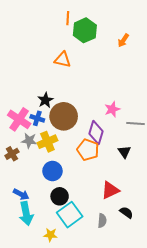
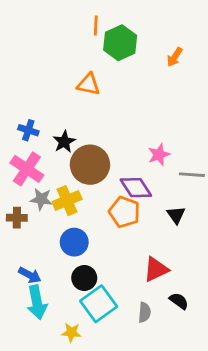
blue cross: (37, 118) -> (28, 130), moved
purple diamond: (96, 133) -> (136, 188), turned -50
brown cross: (12, 154) -> (17, 218), turned 32

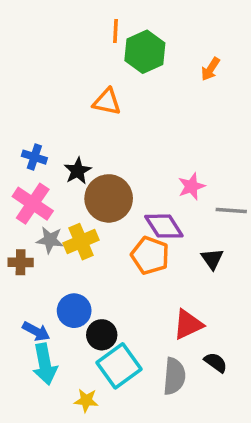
blue circle: (74, 242) -> (74, 311), moved
gray semicircle: (144, 312) -> (174, 376), size x1.5

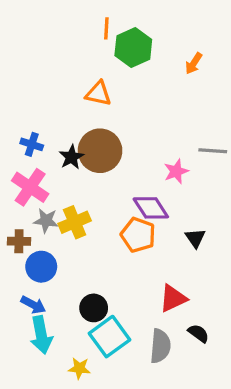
brown circle: (109, 198) -> (100, 151), moved
gray line: (231, 211) -> (213, 151), moved
blue circle: (74, 311) -> (41, 267), moved

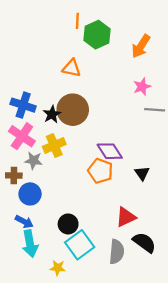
orange arrow: (194, 63) -> (141, 46), size x1.5
blue cross: (32, 144) -> (23, 105), size x1.5
pink star: (176, 171) -> (142, 87), moved
yellow cross: (75, 222) -> (54, 145), moved
black semicircle: (198, 333) -> (144, 242), size x1.5

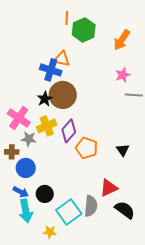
blue cross: (23, 105) -> (51, 70), moved
purple diamond: (110, 151) -> (69, 131), moved, turned 75
black circle: (68, 224) -> (45, 194), moved
gray semicircle: (117, 252) -> (91, 206), moved

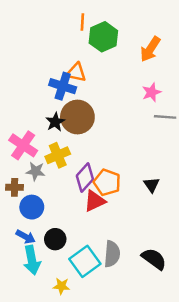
purple diamond: (69, 131) -> (85, 177), moved
red triangle: (109, 188) -> (95, 201), moved

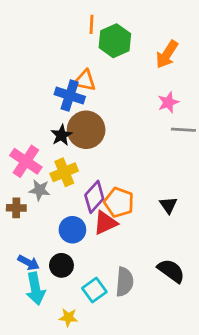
blue circle: (32, 207) -> (72, 230), moved
black semicircle: (154, 259) -> (171, 271), moved
cyan square: (85, 261) -> (94, 290), size x0.7

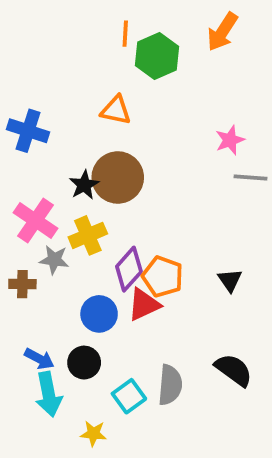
orange arrow: (167, 54) -> (222, 32), moved
blue cross: (70, 96) -> (28, 131), moved

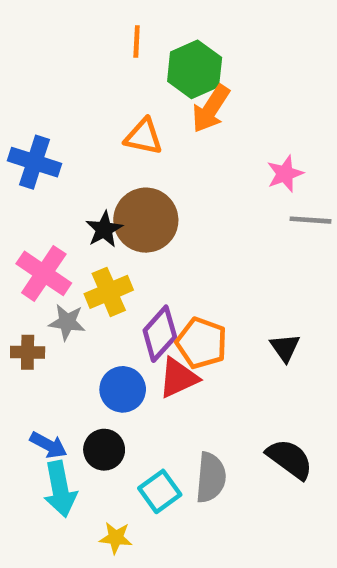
orange arrow: (222, 32) -> (211, 109), moved
orange line: (125, 34) -> (137, 42), moved

